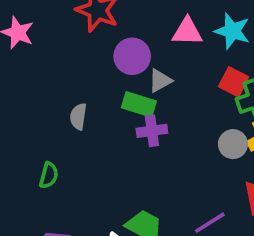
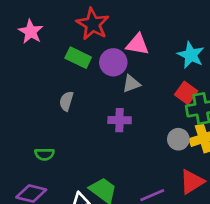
pink triangle: (187, 32) -> (137, 44), moved
green rectangle: (139, 104) -> (78, 58), moved
green semicircle: (49, 175) -> (44, 154), moved, turned 66

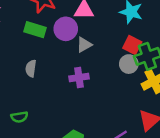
gray circle: (178, 139) -> (129, 64), moved

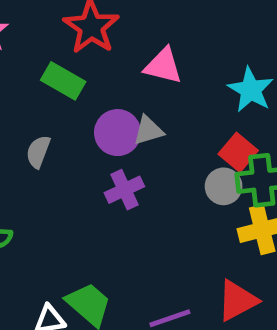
purple circle: (66, 29) -> (118, 133), moved
purple cross: (79, 77) -> (124, 190), turned -30

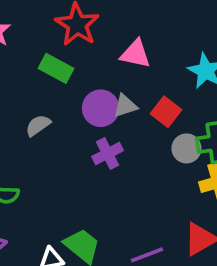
gray semicircle: (38, 152) -> (38, 125), turned 35
red square: (238, 152) -> (166, 112), moved

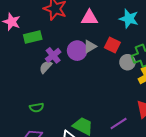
green rectangle: (56, 68) -> (33, 37), moved, turned -30
purple cross: (108, 154) -> (53, 55), moved

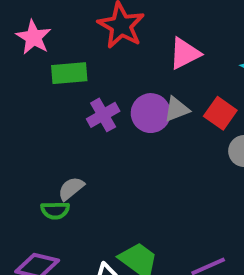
pink triangle: (89, 18) -> (185, 53), turned -36
gray semicircle: (46, 67) -> (71, 189), moved

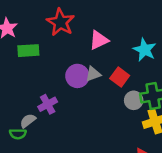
purple cross: (103, 115) -> (48, 104), moved

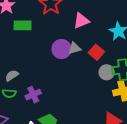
purple cross: (48, 104) -> (33, 95), moved
gray semicircle: (28, 121) -> (12, 76), moved

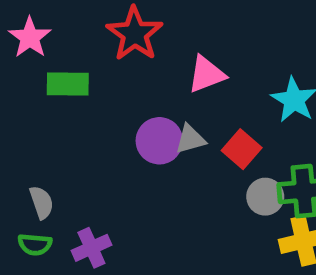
gray semicircle: (12, 76) -> (41, 202), turned 104

